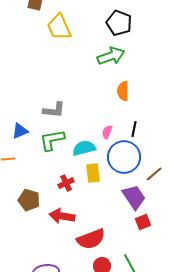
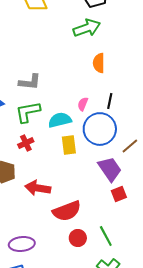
red cross: (66, 183) -> (26, 143), moved

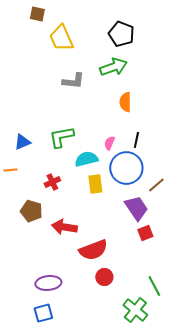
gray L-shape: (30, 82) -> (73, 81), moved
green L-shape: (28, 112) -> (61, 137), moved
green line: (106, 236) -> (154, 286), moved

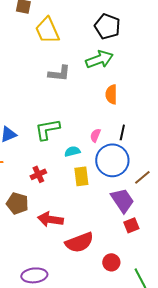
cyan semicircle: (86, 159) -> (72, 151), size x0.7
red circle: (104, 277) -> (111, 262), moved

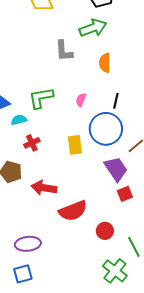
gray L-shape: (59, 73) -> (64, 51), moved, turned 80
pink semicircle: (95, 135) -> (81, 100), moved
cyan semicircle: (72, 151) -> (19, 120), moved

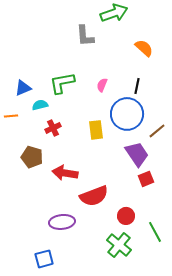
orange semicircle: (105, 63) -> (144, 48), moved, turned 132
purple ellipse: (28, 244) -> (62, 222), moved
green cross: (115, 271) -> (119, 245), moved

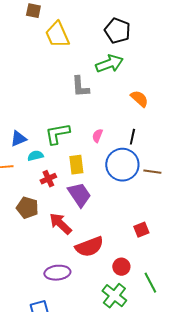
yellow rectangle: (96, 130) -> (76, 165), moved
brown line: (157, 131) -> (152, 172), moved, turned 48
purple trapezoid: (137, 154) -> (79, 195), moved
red arrow: (65, 173) -> (60, 224), turned 35

